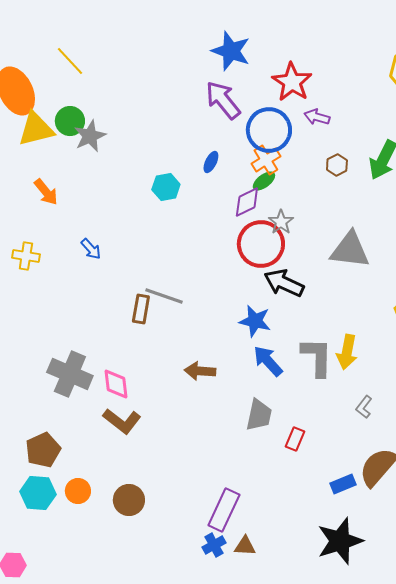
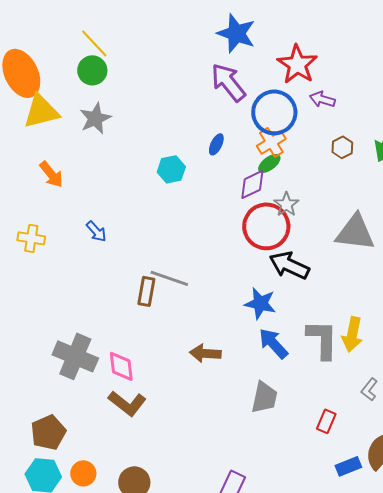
yellow line: (70, 61) -> (94, 43), moved
green circle: (70, 121) -> (92, 70), moved
red rectangle: (295, 439) -> (326, 421), moved

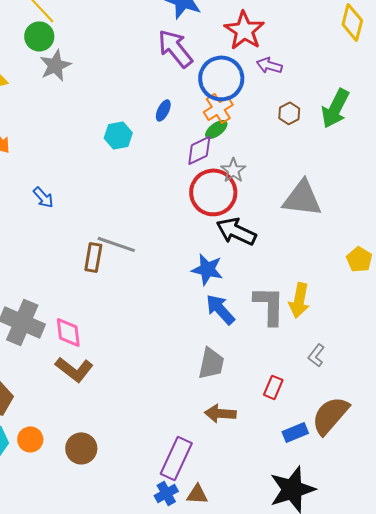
gray star: (95, 118) -> (55, 65), moved
brown arrow: (205, 353) -> (220, 413), moved

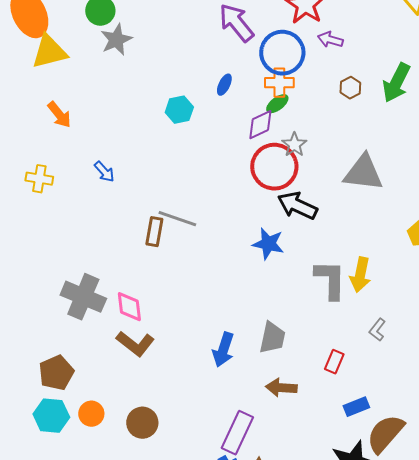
orange cross: (218, 108) -> (279, 83), turned 32
blue arrow: (220, 309) -> (223, 350), moved, turned -120
brown semicircle: (330, 415) -> (385, 434), moved

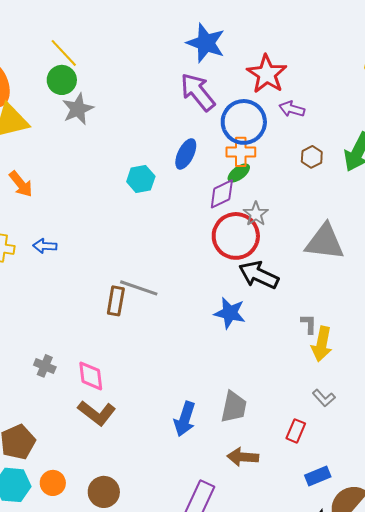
blue ellipse: (224, 85) -> (186, 154), size x1.4
blue arrow: (104, 172) -> (45, 246), moved, turned 135
gray L-shape: (330, 280) -> (309, 324), moved, size x0.5
gray cross: (83, 297) -> (45, 366), size x0.5
gray L-shape: (377, 330) -> (324, 398), moved, turned -80

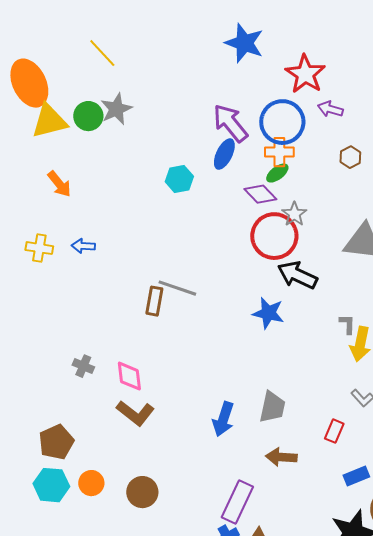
green circle: (62, 80) -> (88, 116), moved
purple arrow: (198, 92) -> (230, 123), moved
purple diamond: (222, 194) -> (260, 194), turned 72

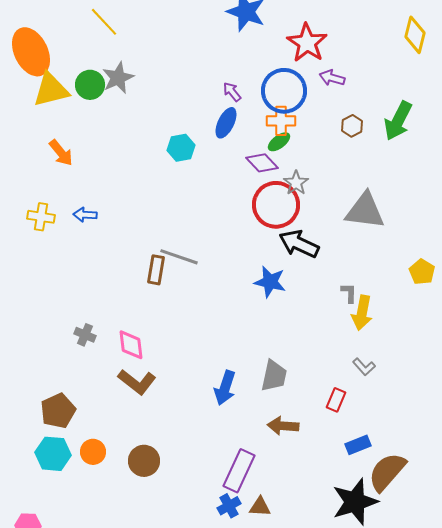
purple arrow: (230, 123) -> (232, 92), size x0.5

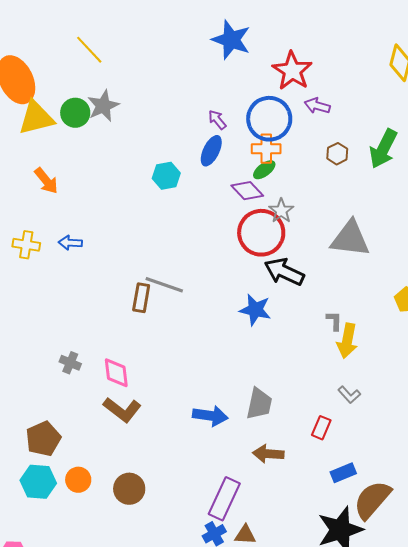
blue arrow: (225, 388) -> (210, 416), turned -100

